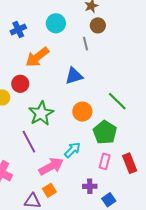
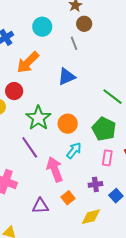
orange circle: (82, 112) -> (68, 124), moved
pink arrow: (51, 166) -> (55, 169), turned -75
orange square: (49, 190) -> (68, 198), moved

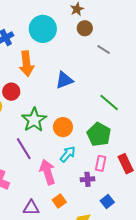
cyan circle: (42, 27) -> (43, 29), size x1.4
gray line: (74, 43) -> (104, 49), moved, turned -40
orange arrow: (28, 62) -> (26, 64), turned -55
purple cross: (95, 184) -> (87, 179), moved

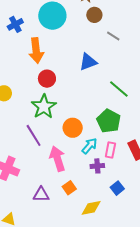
blue triangle: (64, 80) -> (88, 62), moved
red circle: (11, 92) -> (47, 79), moved
orange circle: (63, 127) -> (73, 128), moved
cyan arrow: (68, 154) -> (89, 146), moved

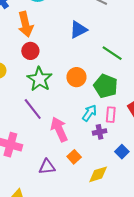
red circle: (47, 79) -> (30, 51), moved
orange circle: (73, 128) -> (76, 77), moved

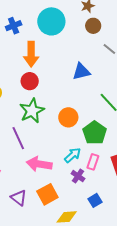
pink arrow: (59, 129) -> (39, 164), turned -70
purple cross: (100, 132) -> (78, 176), turned 32
orange square: (74, 157) -> (47, 194), size x1.5
purple triangle: (47, 167) -> (19, 198), turned 30

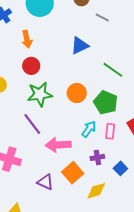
orange arrow: (31, 54) -> (27, 39), size x0.7
green star: (32, 111) -> (40, 94), turned 30
purple cross: (78, 176) -> (97, 157), moved, turned -32

